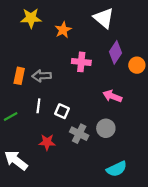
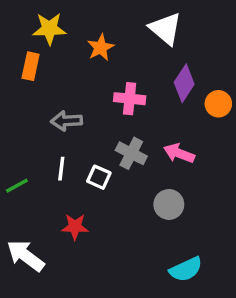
orange rectangle: (19, 76) -> (31, 66), moved
gray cross: (79, 134) -> (131, 153), moved

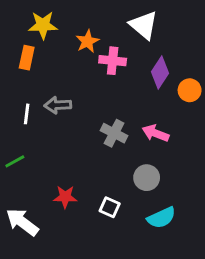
pink cross: (130, 99) -> (113, 61), moved
white line: (61, 169) -> (27, 114), moved
white square: (99, 177) -> (110, 207), moved
cyan semicircle: (186, 269) -> (161, 218), moved

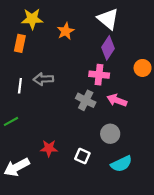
pink cross: (113, 61) -> (99, 75), moved
purple diamond: (160, 72) -> (108, 48), moved
white arrow: (22, 222) -> (17, 167), turned -65

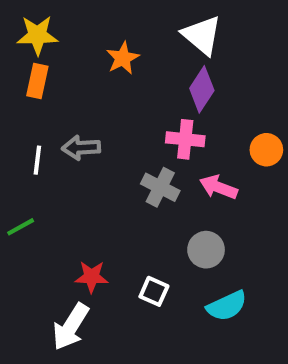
yellow star: (32, 19) -> (37, 35), moved
orange circle: (143, 68) -> (266, 150), moved
white arrow: (17, 167) -> (71, 327), moved, turned -30

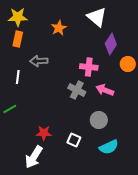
purple diamond: (202, 89) -> (111, 44), moved
gray arrow: (81, 148) -> (39, 61), moved
orange circle: (266, 150) -> (128, 64), moved

